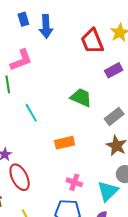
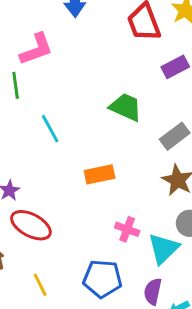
red ellipse: (20, 177) -> (31, 225), turned -36
pink cross: (74, 182) -> (127, 229), moved

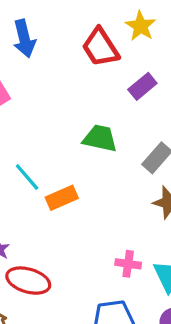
orange rectangle: (100, 174) -> (62, 198), moved

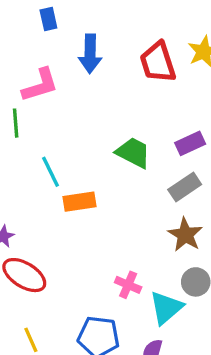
blue arrow: (24, 39) -> (90, 54), moved
purple rectangle: (142, 86) -> (190, 143), moved

